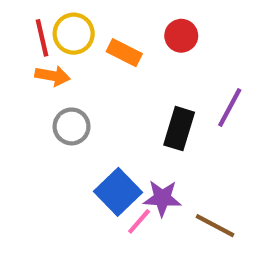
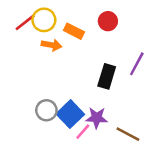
red line: (42, 38) -> (25, 22), turned 65
orange arrow: (53, 76) -> (51, 45), moved
gray circle: (72, 126) -> (46, 110), moved

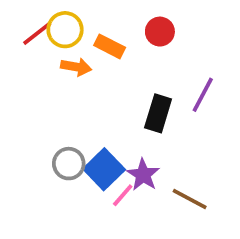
purple star: (97, 118) -> (143, 175), turned 30

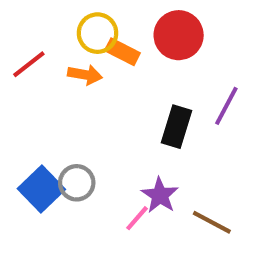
yellow circle: (65, 30) -> (97, 33), moved
red circle: (160, 32) -> (179, 35), size x1.5
red line: (37, 33) -> (29, 64), moved
blue square: (104, 169) -> (41, 189), moved

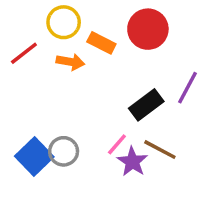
yellow circle: (97, 33) -> (64, 22), moved
black rectangle: (176, 127) -> (146, 105), turned 36
pink line: (137, 218) -> (117, 144), moved
brown line: (212, 222) -> (160, 150), moved

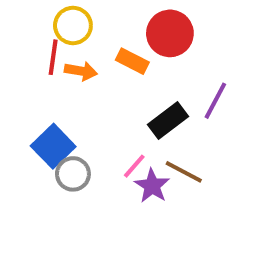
orange rectangle: (101, 43) -> (132, 61), moved
red line: (24, 53) -> (53, 57), moved, turned -44
blue square: (34, 156) -> (53, 146), moved

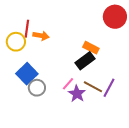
yellow circle: (73, 25) -> (16, 42), moved
red circle: (170, 33) -> (115, 17), moved
orange rectangle: (132, 61) -> (91, 48), moved
purple line: (215, 101) -> (109, 88), moved

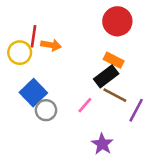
red circle: (115, 17) -> (117, 21), moved
brown line: (93, 87) -> (115, 95), moved
purple star: (77, 94) -> (102, 144), moved

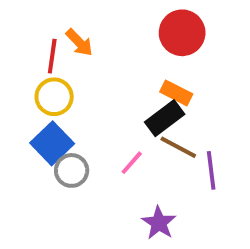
orange arrow: (51, 45) -> (79, 42), moved, turned 36
yellow circle: (20, 53) -> (54, 97), moved
purple line: (136, 110) -> (211, 170), turned -35

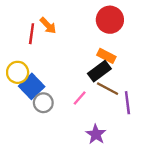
yellow circle: (54, 97) -> (18, 72), moved

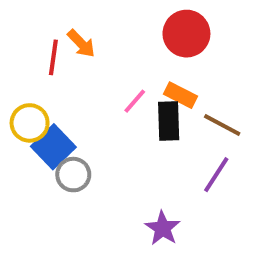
black rectangle: (99, 71) -> (169, 121), turned -55
brown line: (108, 89) -> (222, 125), moved
pink line: (80, 98) -> (135, 101), moved
purple line: (127, 103) -> (216, 175), turned 40

